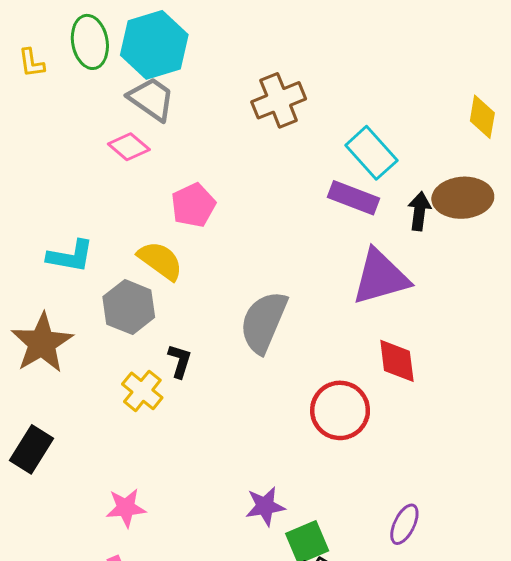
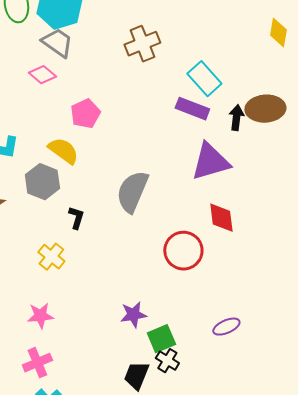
yellow diamond: (482, 117) -> (278, 33), moved
yellow cross: (142, 391) -> (51, 257), moved
purple ellipse: (404, 524) -> (226, 327), turned 40

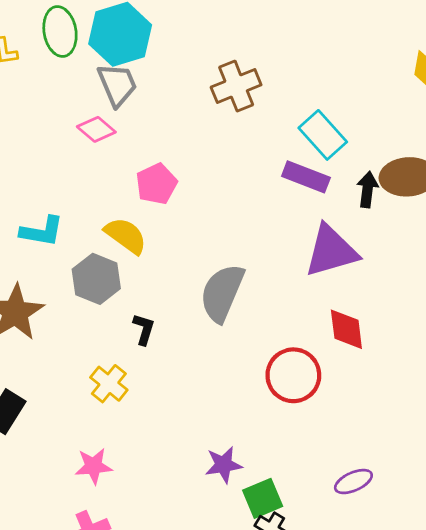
gray trapezoid: (57, 43) -> (117, 85), turned 32

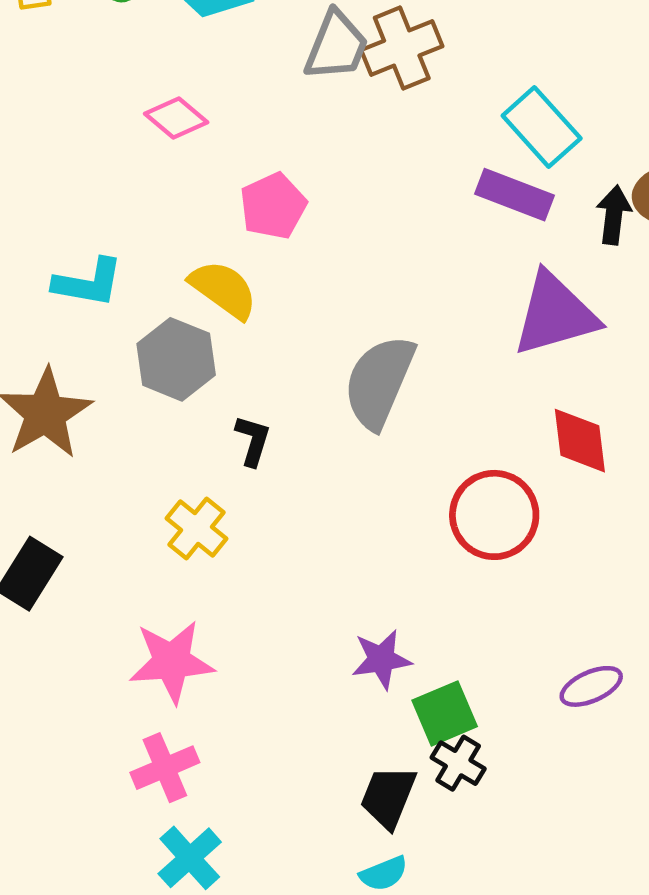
gray trapezoid: (117, 85) -> (336, 46), moved, turned 45
pink star: (94, 466) -> (172, 662), size x1.4

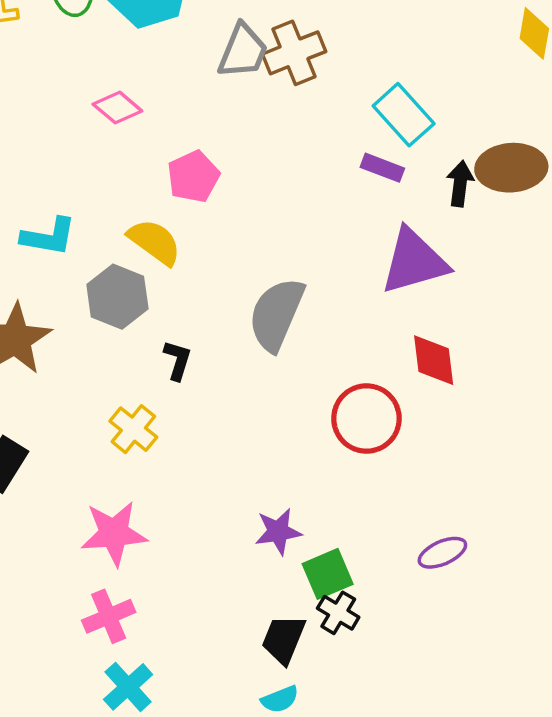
purple rectangle: (514, 195) -> (382, 168), size x0.7

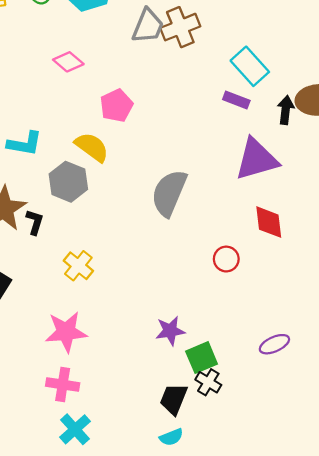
black L-shape: (177, 360) -> (35, 222), moved
red circle: (366, 418) -> (226, 259), size x0.6
pink cross: (109, 616) -> (63, 384), turned 32

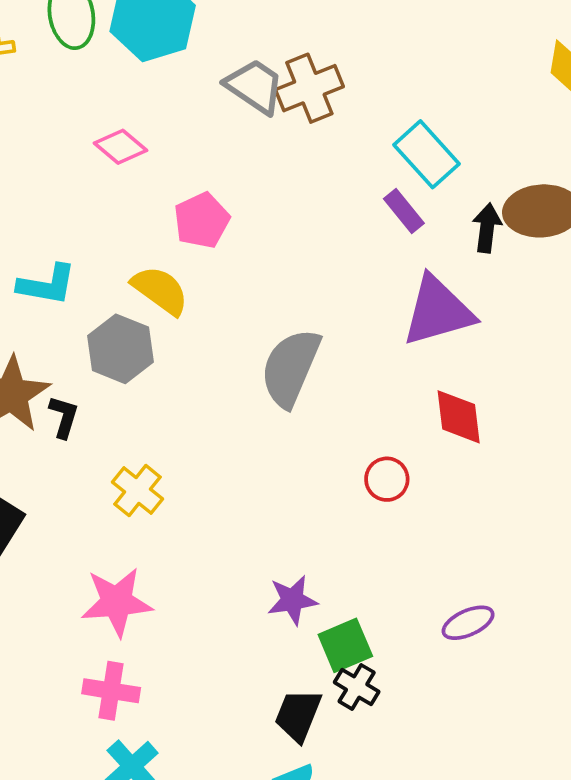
gray trapezoid: (148, 26) -> (255, 86), turned -78
purple rectangle: (236, 100) -> (404, 211), turned 30

